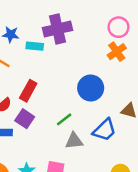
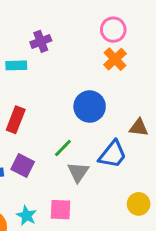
purple cross: (57, 29) -> (41, 41), size x0.6
purple square: (25, 119) -> (23, 165), moved
gray triangle: (74, 141) -> (78, 172), turned -42

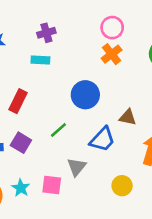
cyan rectangle: (16, 65) -> (40, 60), moved
gray triangle: (78, 172) -> (76, 167), moved

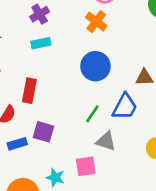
orange cross: (112, 54) -> (96, 22), moved
green line: (58, 130) -> (92, 114), moved
gray triangle: (76, 167) -> (106, 141), turned -36

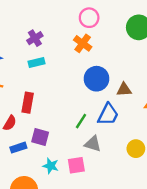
blue circle: (95, 66) -> (97, 79), moved
cyan star: (55, 177) -> (51, 166), moved

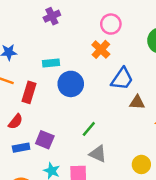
purple cross: (35, 38) -> (52, 16), moved
blue circle: (97, 79) -> (71, 84), moved
red rectangle: (28, 103) -> (29, 92), moved
blue trapezoid: (108, 114) -> (122, 79), moved

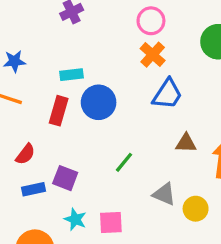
orange cross: (101, 49) -> (153, 55), moved
red rectangle: (29, 92) -> (59, 111), moved
brown triangle: (137, 102) -> (186, 143), moved
gray triangle: (98, 154) -> (164, 194), moved

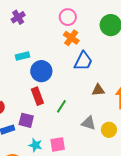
red rectangle: (59, 111) -> (37, 96), moved, turned -30

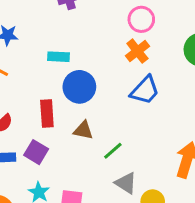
brown triangle: (98, 90) -> (83, 130), moved
red rectangle: (37, 96) -> (47, 114), moved
green line: (61, 106) -> (113, 151), moved

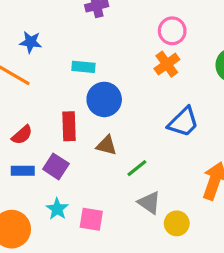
blue trapezoid: (145, 90) -> (183, 122), moved

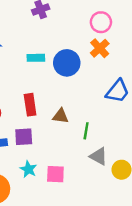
blue circle: (104, 99) -> (67, 63), moved
purple square: (56, 166) -> (24, 137), turned -30
green line: (137, 168) -> (86, 131), turned -35

